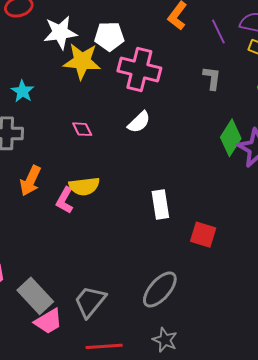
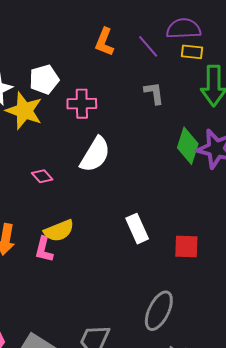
yellow star: (82, 61) -> (24, 111), turned 30
pink cross: (139, 69) -> (82, 104), size x0.7
white semicircle: (139, 122) -> (95, 155), size x1.5

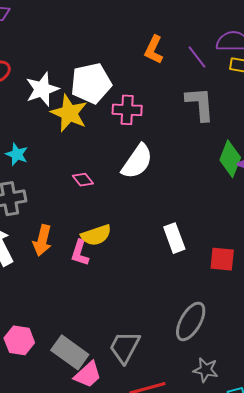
white pentagon: (44, 79) -> (91, 83), size x1.4
gray L-shape: (154, 93) -> (200, 104), size x1.5

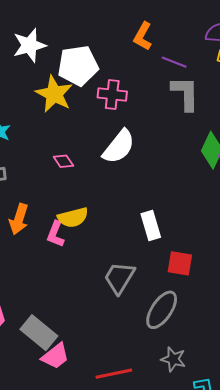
purple line: (197, 57) -> (174, 62), moved, turned -35
white star: (42, 89) -> (29, 45), moved
red square: (222, 259) -> (180, 263), moved
gray trapezoid: (125, 347) -> (119, 278), moved

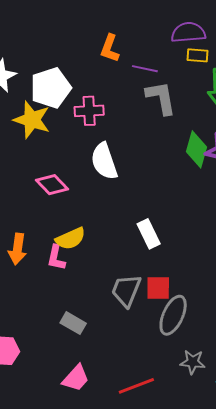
white semicircle: (119, 147) -> (104, 161), turned 132
pink diamond: (63, 161) -> (52, 185), size x1.5
red square: (180, 263) -> (158, 288), moved
gray rectangle: (39, 333) -> (73, 323), moved, size x0.7

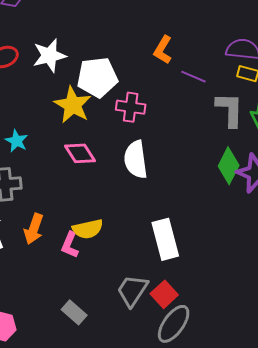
gray L-shape: (161, 98) -> (230, 110), moved
pink diamond: (52, 185) -> (80, 153), moved
white rectangle: (149, 234) -> (165, 239), size x1.4
red square: (158, 288) -> (164, 294), turned 36

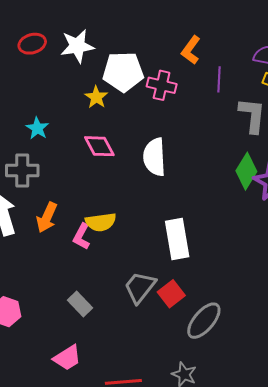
purple line: (193, 77) -> (219, 79), turned 65
yellow star: (73, 105) -> (96, 97), size x0.6
pink cross: (131, 107) -> (162, 85), moved
gray ellipse: (174, 324) -> (204, 321), moved

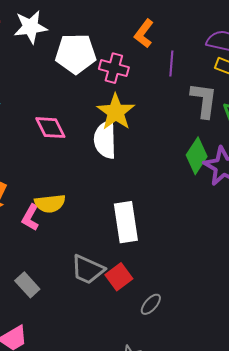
yellow star: (96, 97) -> (116, 112), moved, size x1.6
gray trapezoid: (140, 287) -> (88, 270), turned -105
gray ellipse: (204, 321) -> (151, 304), size x0.6

